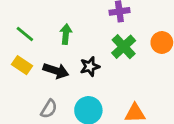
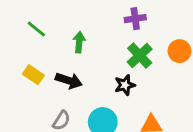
green line: (25, 34) -> (36, 29), moved
black star: (90, 67) -> (125, 85), moved

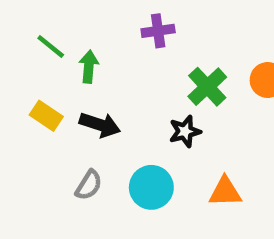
purple cross: (135, 19) -> (158, 31), moved
green arrow: (79, 42) -> (89, 67), moved

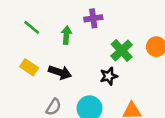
green arrow: (89, 67) -> (66, 35), moved

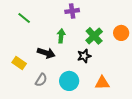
green arrow: (66, 35) -> (61, 36), moved
yellow rectangle: (29, 67) -> (19, 63), moved

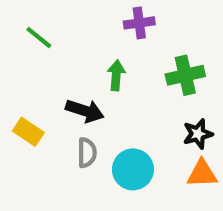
green cross: (94, 36) -> (185, 75), turned 30
black star: (84, 56) -> (198, 134), moved
gray semicircle: (41, 80) -> (87, 153), moved, turned -32

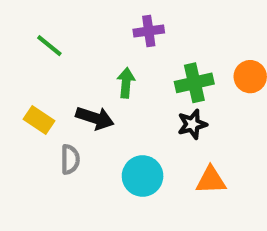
yellow rectangle: (28, 132) -> (39, 120), moved
black star: (198, 134) -> (192, 124), moved
gray semicircle: (87, 153) -> (70, 159), moved

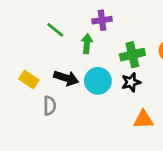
green line: (49, 46) -> (55, 30), moved
green arrow: (126, 83) -> (87, 44), moved
cyan circle: (143, 176) -> (98, 81), moved

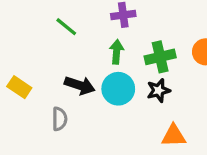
green arrow: (87, 44) -> (117, 52), moved
yellow rectangle: (29, 79) -> (19, 87), moved

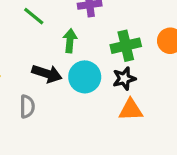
green arrow: (117, 52) -> (70, 41), moved
orange triangle: (174, 136) -> (131, 110), moved

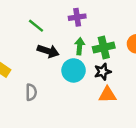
green arrow: (70, 41) -> (80, 46), moved
black arrow: (47, 74) -> (48, 51), moved

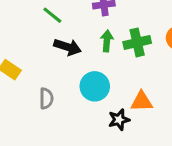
cyan circle: (74, 70) -> (95, 86), moved
black star: (103, 72) -> (119, 120), moved

